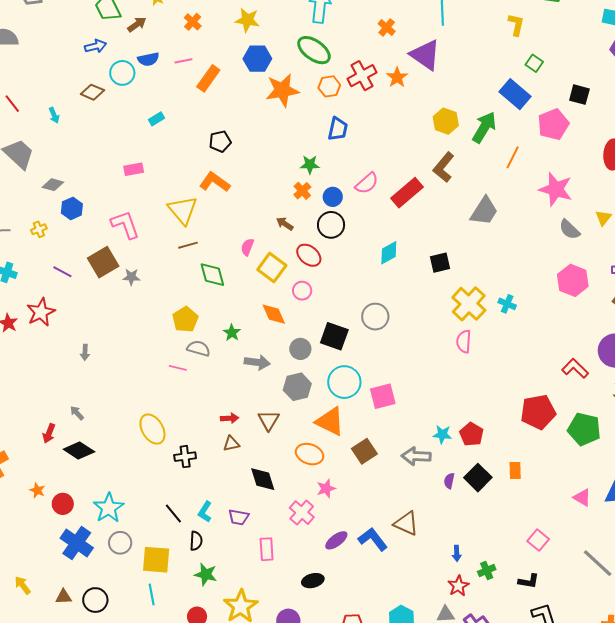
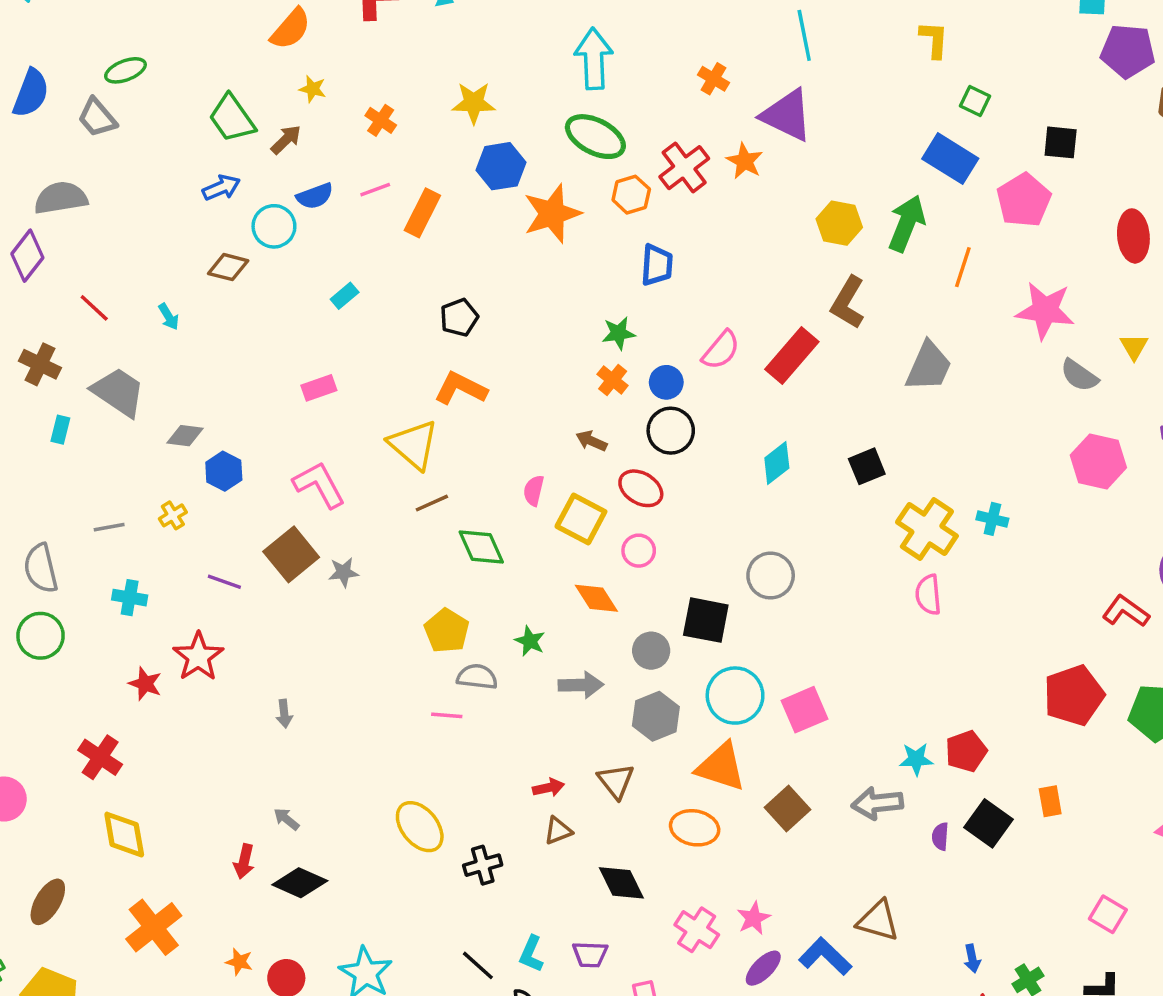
red pentagon: (472, 434) -> (966, 751), turned 30
pink star: (326, 489) -> (754, 918), moved

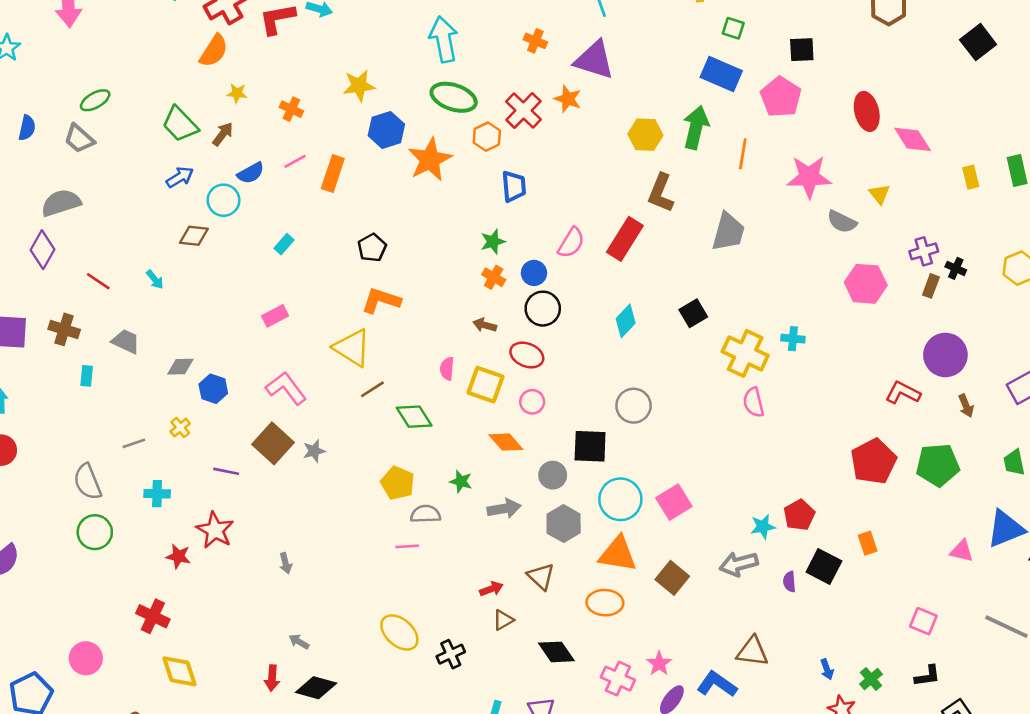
blue semicircle: (31, 93) -> (27, 128), size x0.7
gray trapezoid: (118, 392) -> (126, 341), size x0.7

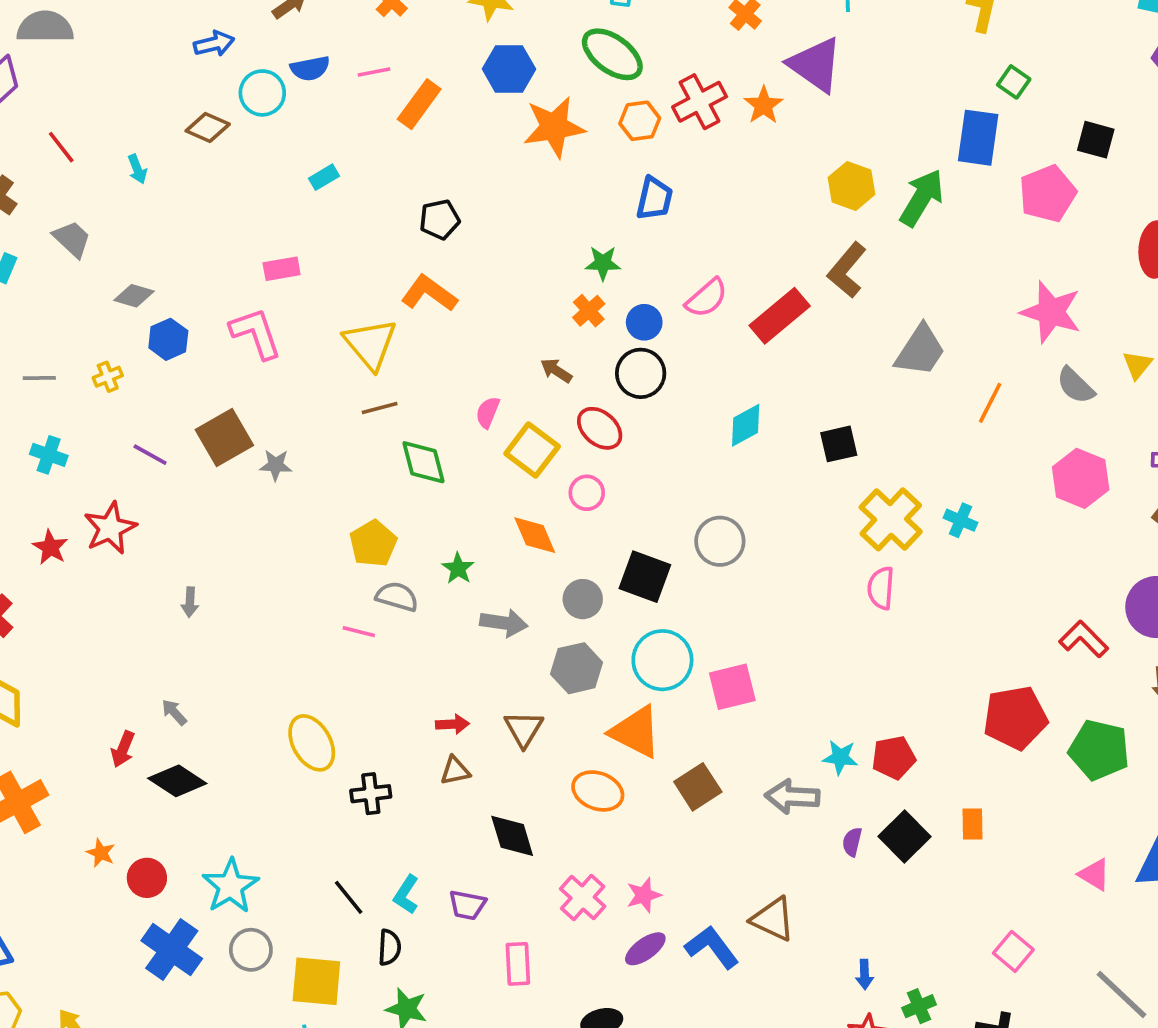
blue rectangle: (721, 74) -> (978, 138), turned 57
orange line: (743, 154) -> (990, 403), moved
pink L-shape: (286, 388) -> (256, 333), moved

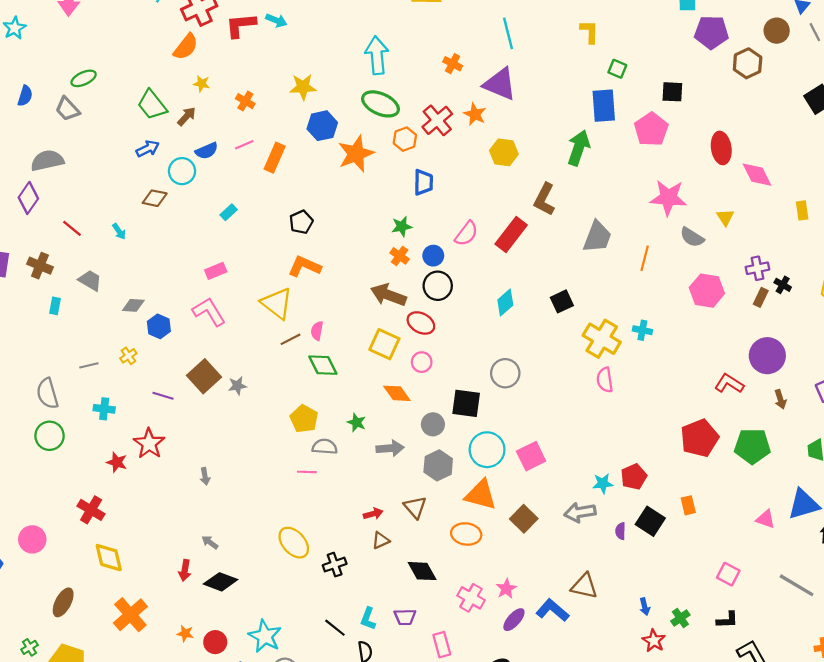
yellow hexagon: (852, 186) -> (504, 152), moved
brown arrow: (556, 371) -> (388, 295), size x1.8
pink semicircle: (488, 412) -> (317, 331), moved

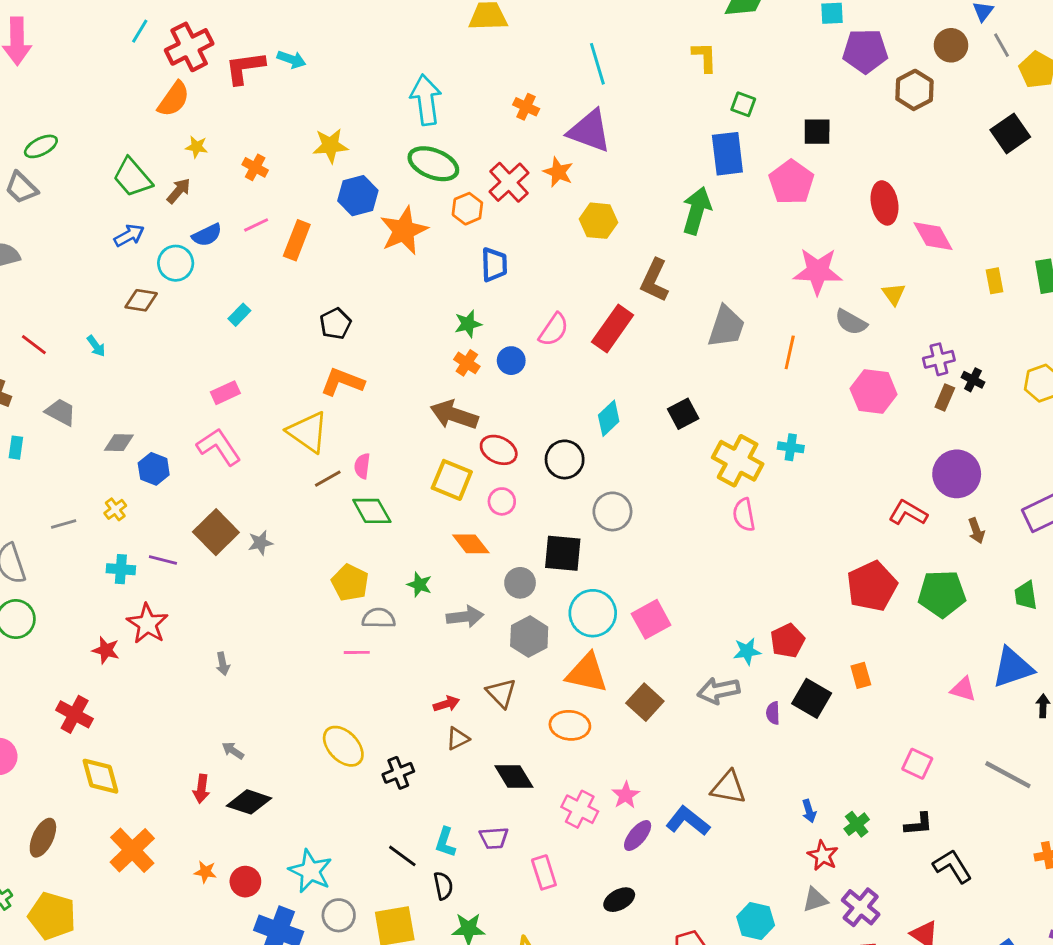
black circle: (438, 286) -> (565, 459), moved
cyan cross: (104, 409) -> (121, 569), moved

